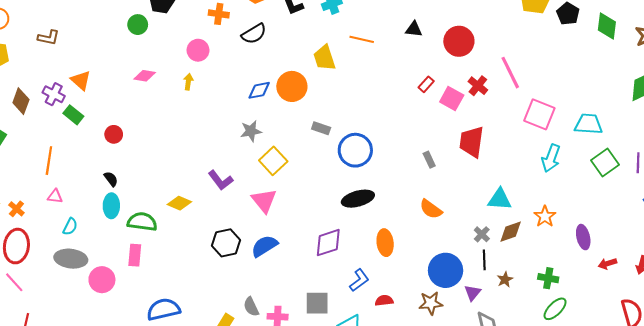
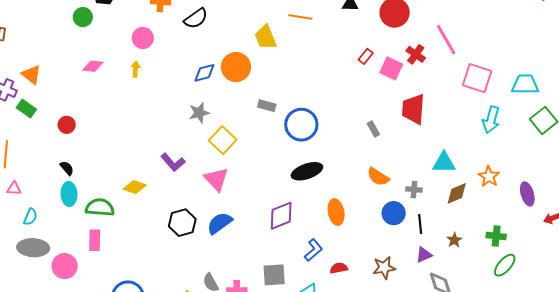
gray cross: (482, 234) -> (414, 190), moved, turned -35
black line: (484, 260) -> (420, 224), moved
blue circle: (446, 270) -> (394, 213), moved, size x0.7
purple triangle: (473, 293) -> (424, 255), turned 30

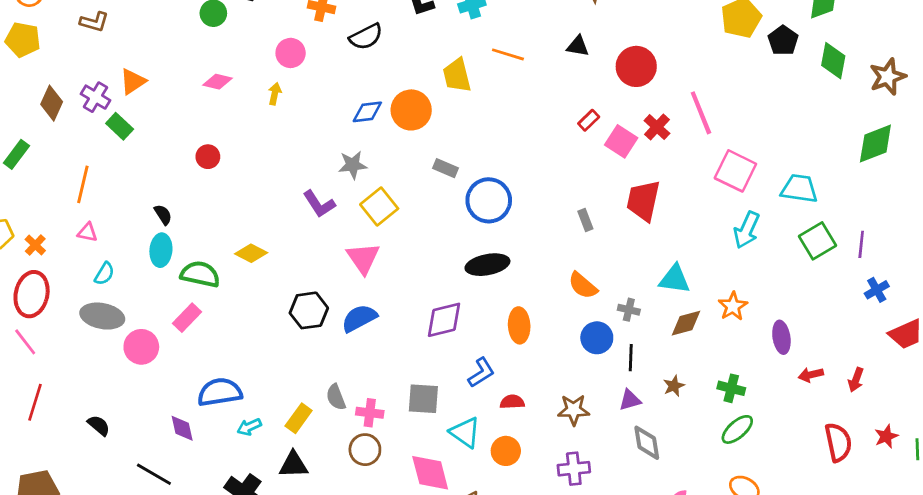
orange triangle: (31, 75) -> (133, 81), turned 40
red circle: (67, 125) -> (208, 157), moved
purple L-shape: (173, 162) -> (319, 204), moved
pink rectangle: (95, 240) -> (187, 318), turned 35

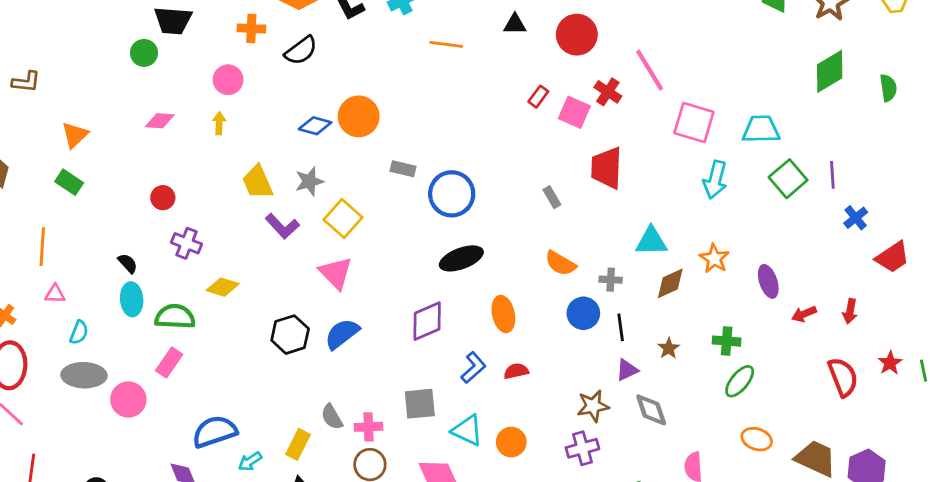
yellow trapezoid: (457, 75) -> (257, 182), moved
purple cross: (96, 97) -> (187, 243), moved
blue diamond: (367, 112) -> (315, 126), turned 32
red semicircle: (512, 402) -> (516, 371), moved
brown star: (574, 410) -> (593, 406), moved

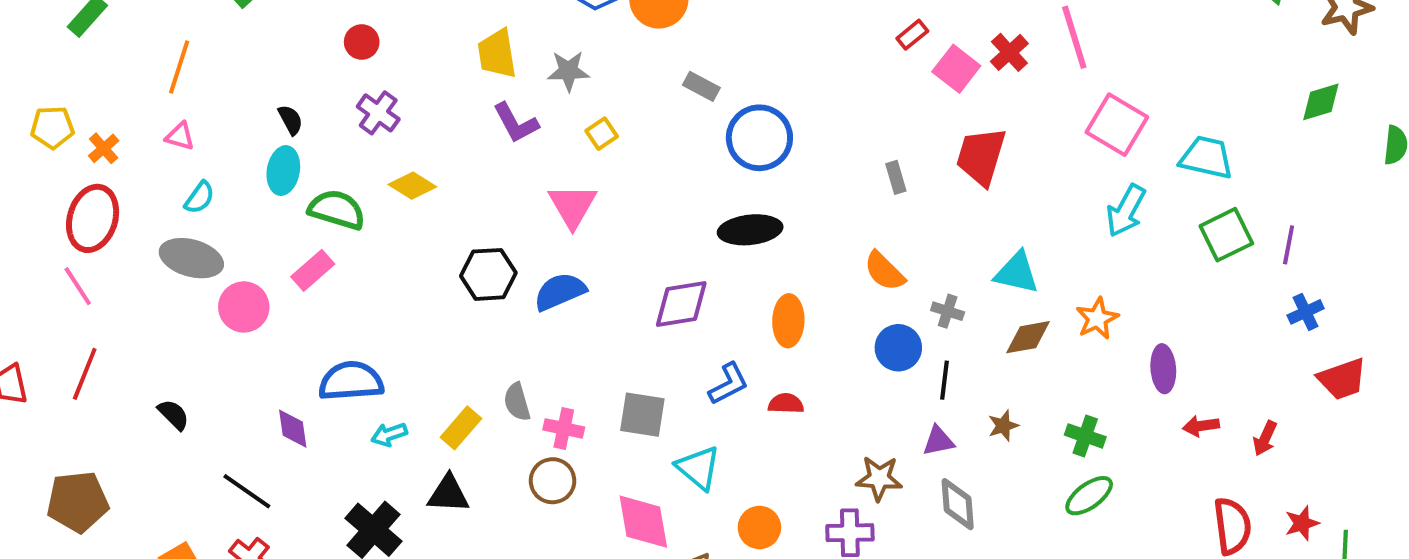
green diamond: (830, 71) -> (1321, 102), size x0.7
yellow square: (343, 219) -> (602, 134), size x0.6
orange circle: (511, 442) -> (759, 527), moved

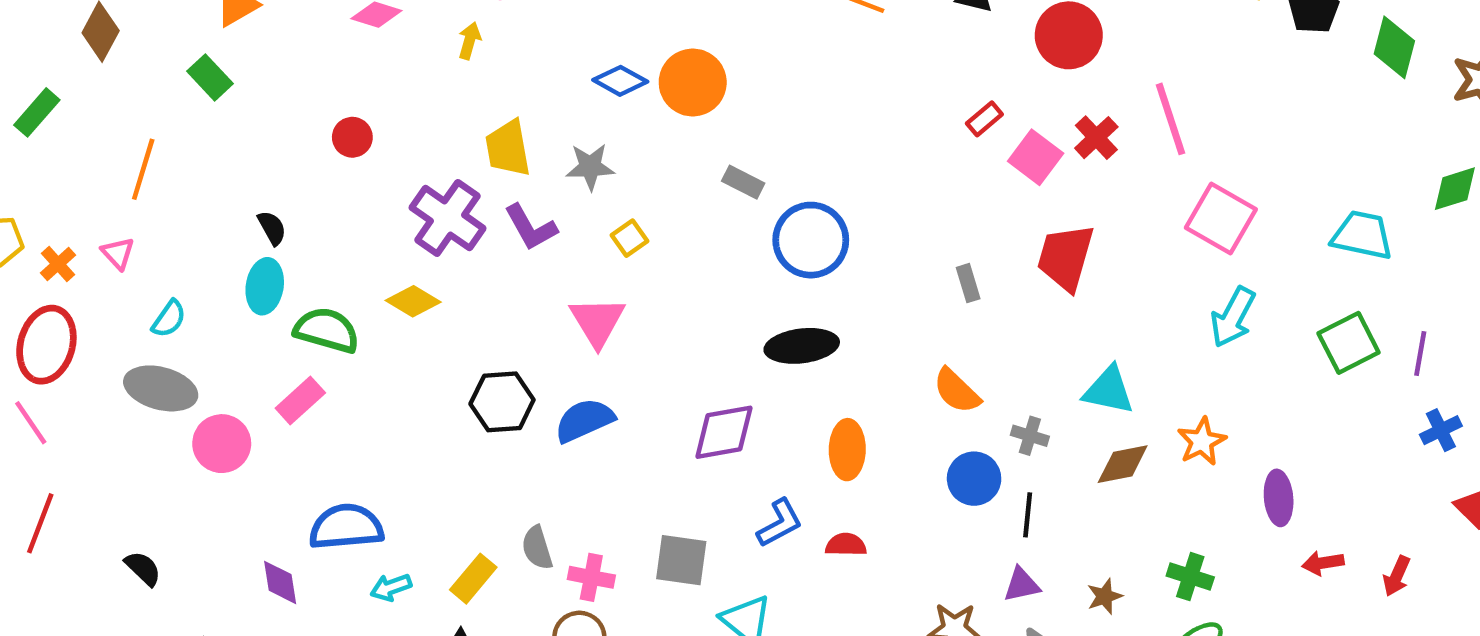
purple cross: (378, 113) -> (447, 218), moved, size x1.5
pink triangle: (180, 136) -> (118, 253), moved, turned 32
cyan trapezoid: (1206, 157) -> (1362, 235), moved
brown star: (1003, 426) -> (1105, 596), moved

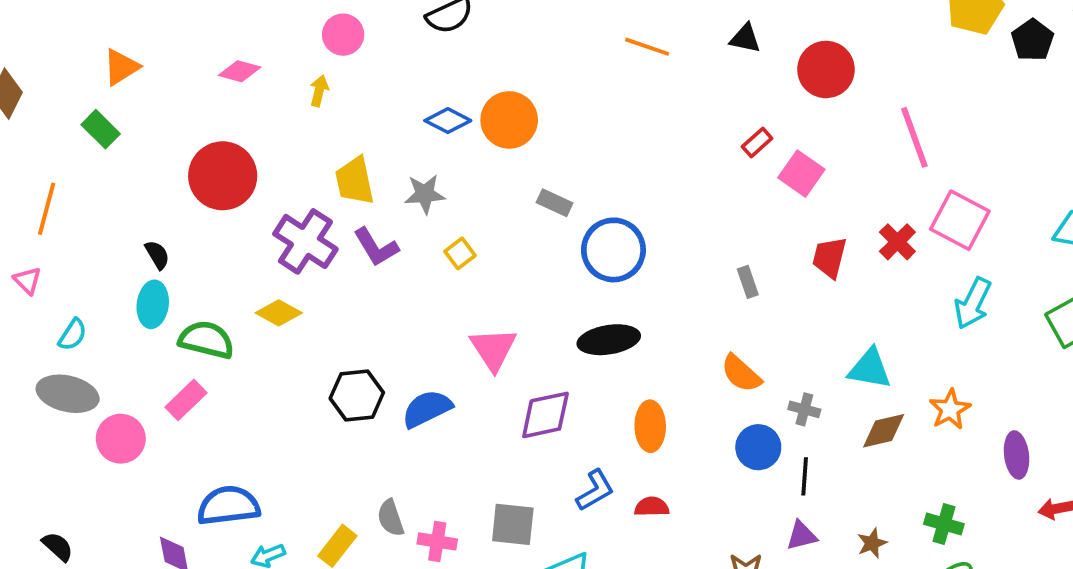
red circle: (352, 137) -> (223, 176), size x2.0
red cross: (1096, 138) -> (897, 242), moved
red trapezoid: (1066, 257) -> (830, 257), size x0.7
pink triangle: (597, 322) -> (493, 349), moved

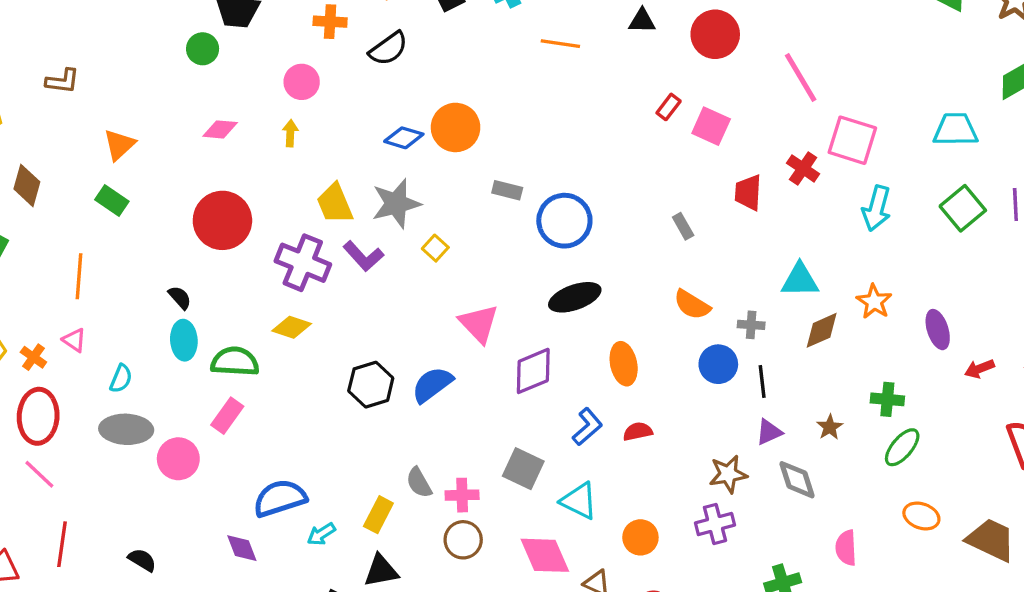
gray star: (425, 194) -> (396, 204), size x1.4
gray square: (513, 524) -> (523, 469), turned 30

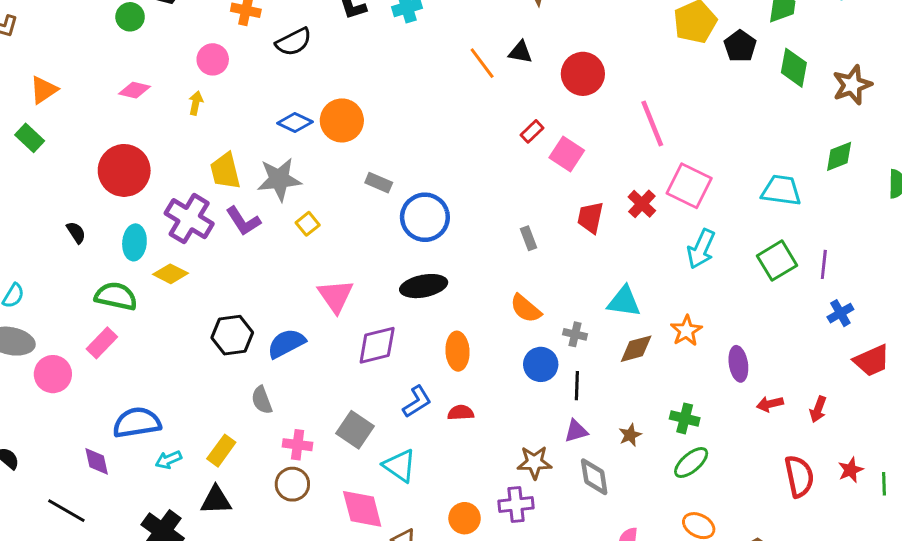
orange line: (560, 44) -> (482, 63), moved, turned 36
cyan ellipse: (184, 340) -> (134, 242), moved
gray semicircle: (419, 483) -> (262, 400), moved
orange circle: (640, 537) -> (465, 518), moved

